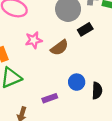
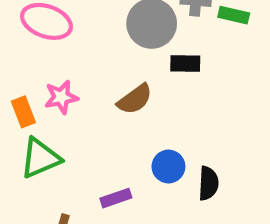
black rectangle: (85, 29) -> (185, 63), turned 32
pink star: (34, 40) -> (61, 97), moved

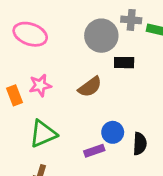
green triangle: (40, 158) -> (43, 134), moved
purple rectangle: (116, 198) -> (94, 151), moved

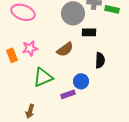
green triangle: (43, 134) -> (43, 77), moved
black semicircle: (140, 144) -> (100, 60), moved

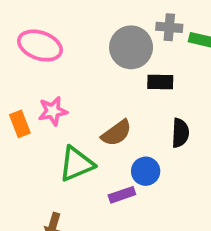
brown semicircle: (65, 49) -> (116, 133), moved

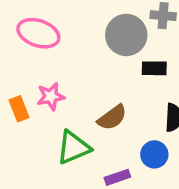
blue circle: (146, 171) -> (154, 154), moved

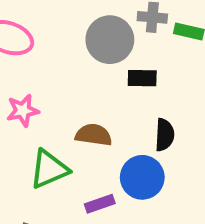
brown semicircle: (112, 118) -> (94, 135), turned -136
blue circle: (154, 154) -> (142, 177), size x1.4

